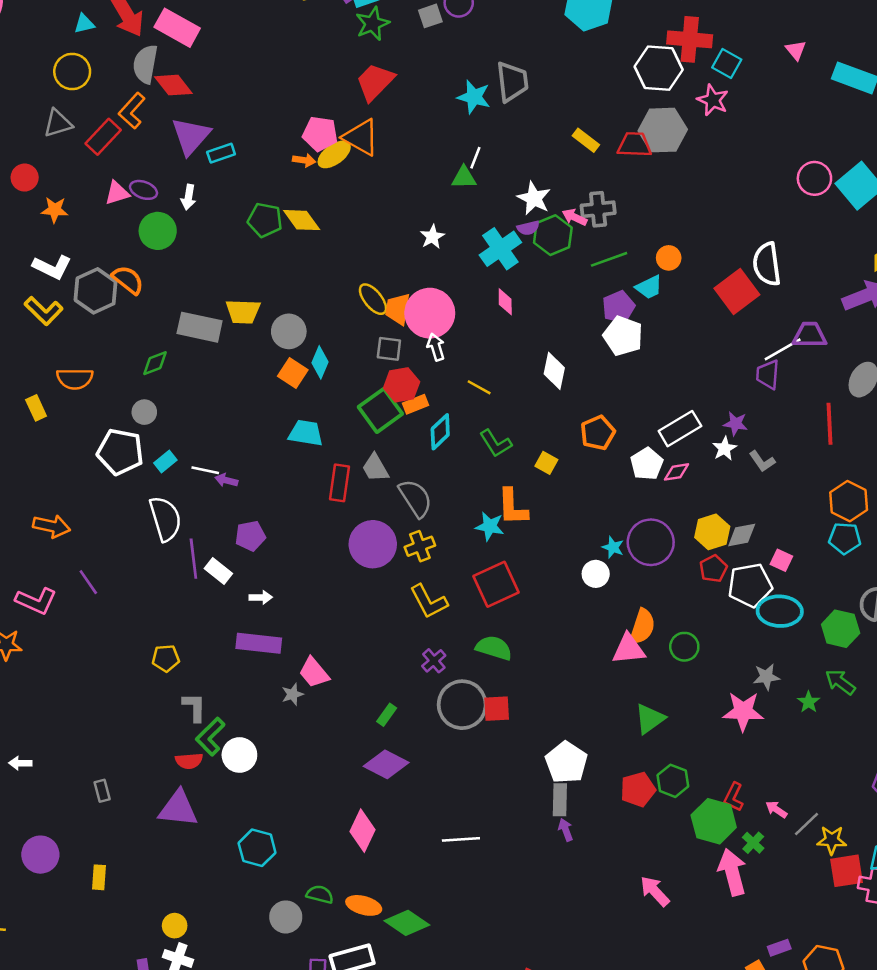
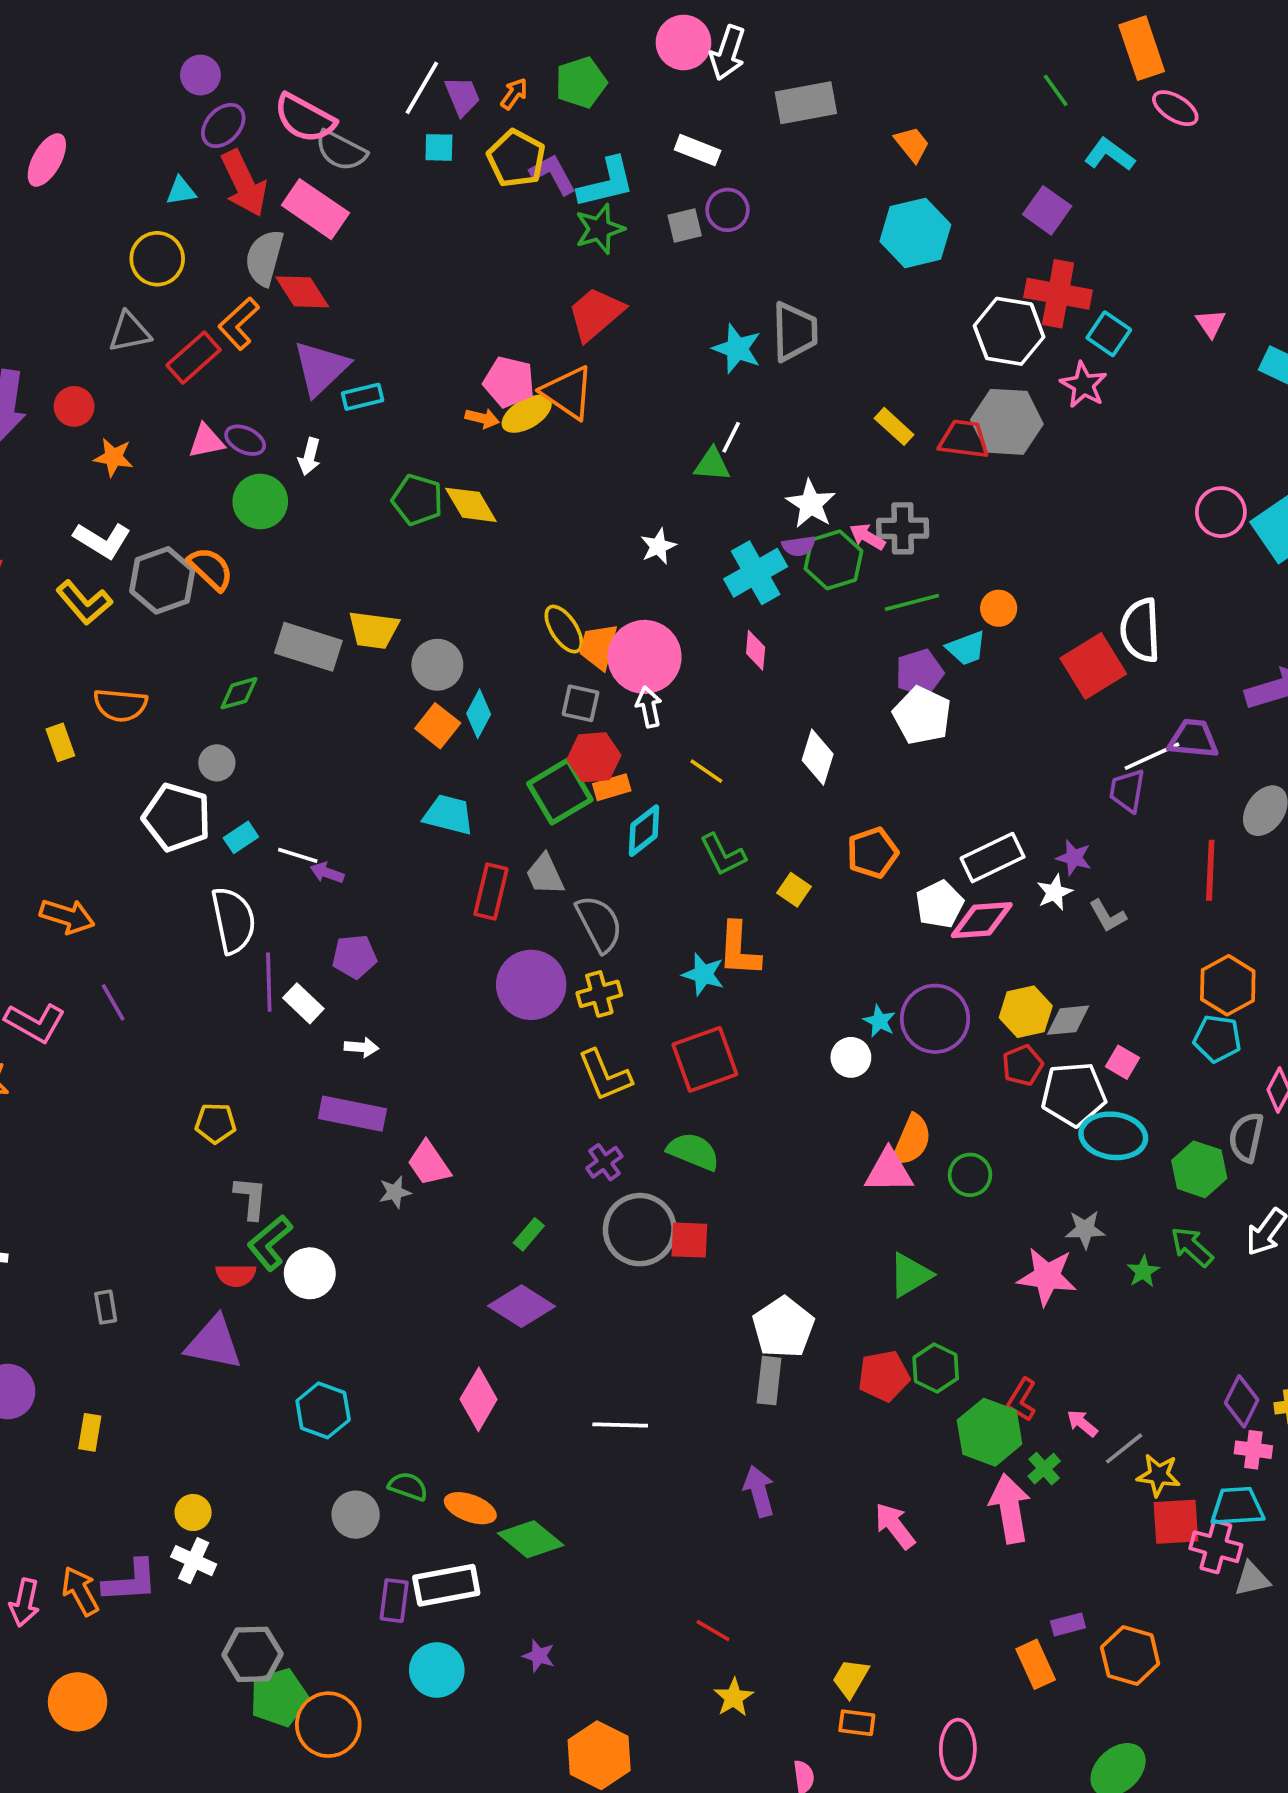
pink diamond: (677, 472) -> (982, 920), size x1.6
purple arrow: (566, 830) -> (759, 1491), moved, size x1.5

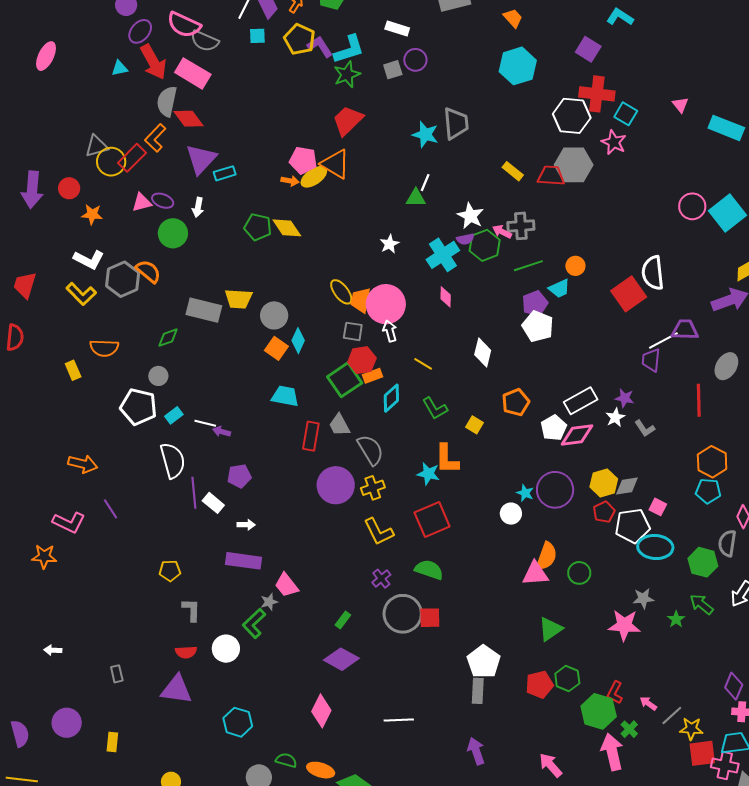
yellow circle: (157, 259) -> (111, 162), moved
green L-shape: (270, 1243) -> (254, 623), moved

